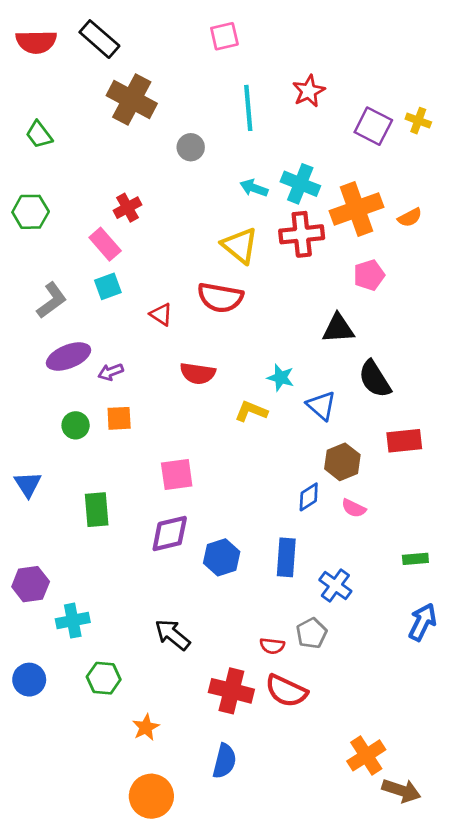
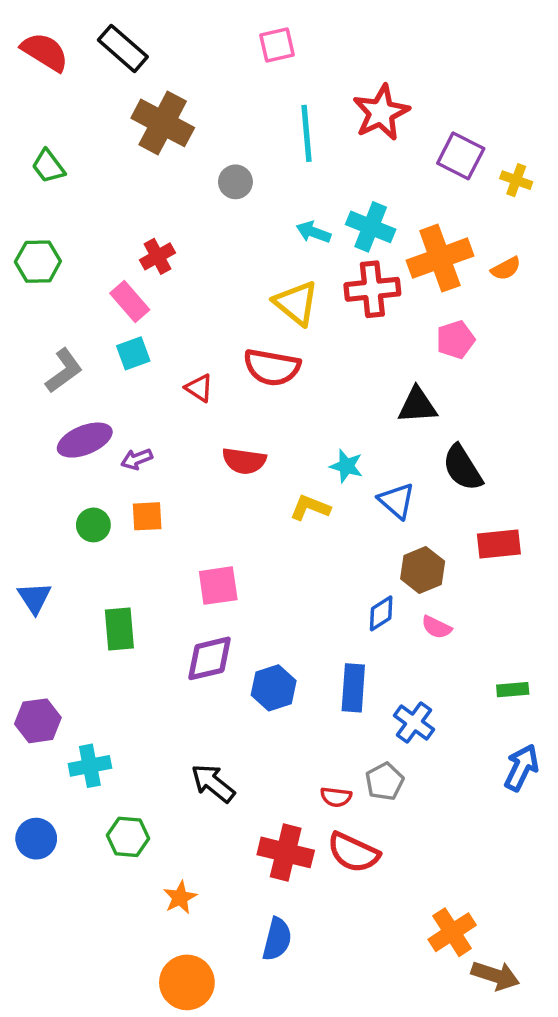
red semicircle: (36, 42) -> (45, 52), turned -147
red star: (309, 91) -> (381, 113), size x1.4
yellow cross: (418, 121) -> (516, 180), moved

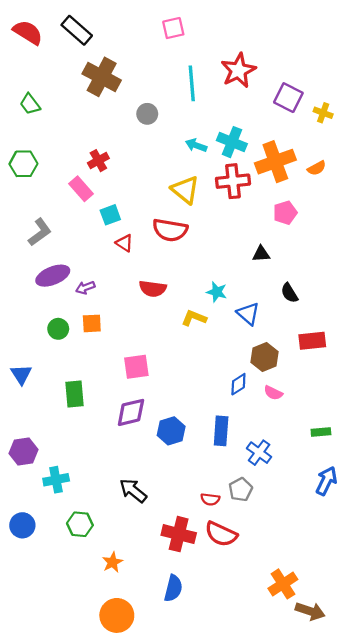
cyan square: (133, 353) -> (110, 215), moved
black triangle: (417, 405) -> (261, 254), size x0.7
black semicircle: (462, 468) -> (289, 293), size x0.7

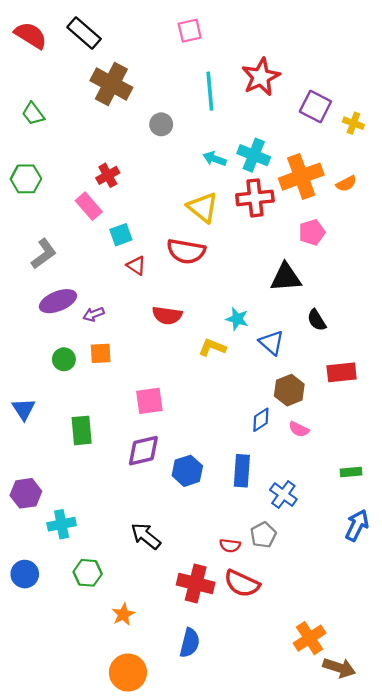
black triangle: (261, 254) -> (286, 277), size x1.6

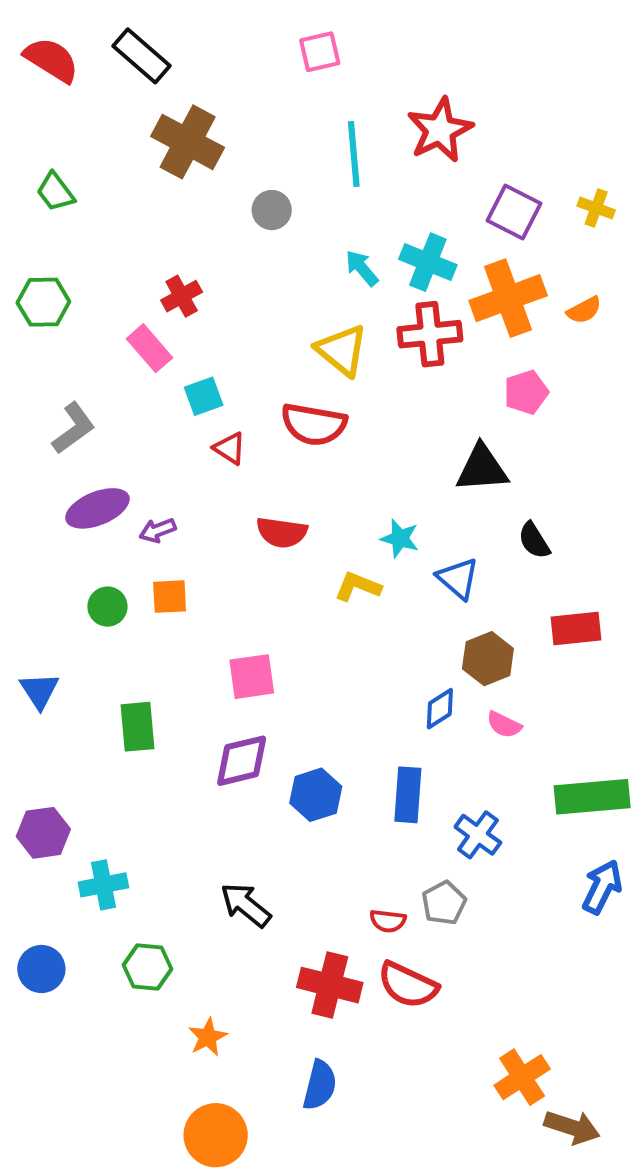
purple square: (315, 107) -> (514, 212), moved
cyan arrow: (215, 159) -> (362, 268), turned 30
green rectangle: (351, 472) -> (592, 797), size x2.0

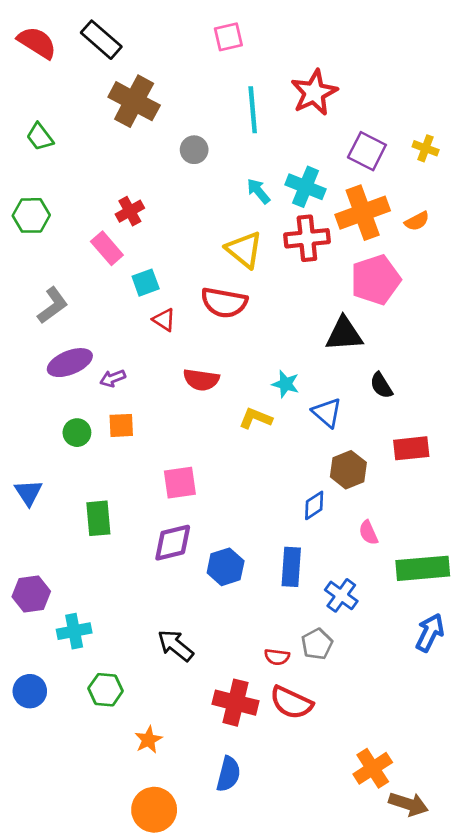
pink pentagon: (526, 392) -> (376, 280), size x1.6
pink semicircle: (504, 725) -> (368, 533), moved, turned 40

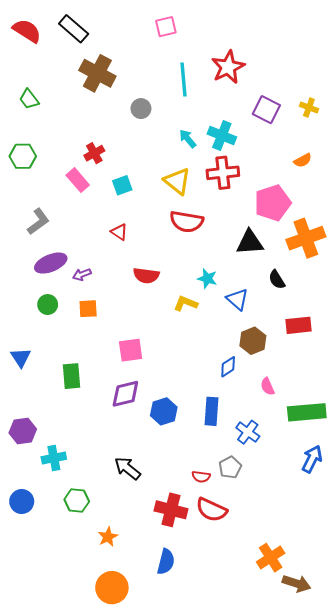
orange cross: (363, 213) -> (306, 238), moved
cyan square: (146, 283) -> (122, 185), moved
red semicircle: (224, 303) -> (187, 222), moved
green circle: (77, 433) -> (48, 305), moved

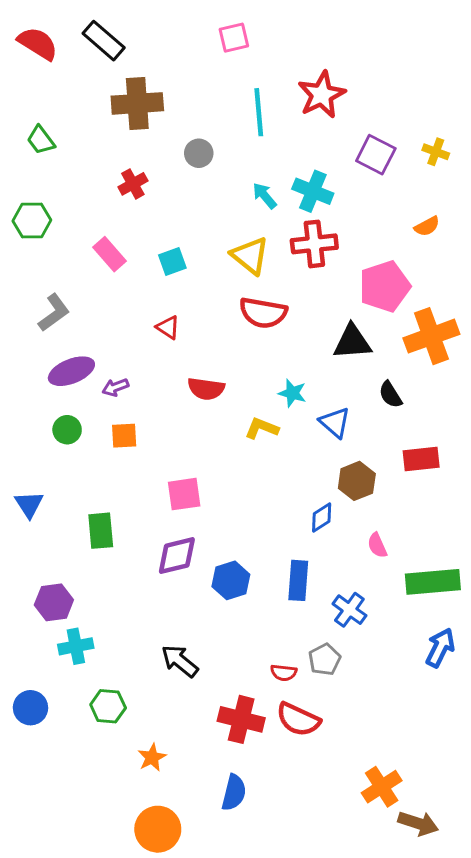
brown cross: (97, 73) -> (137, 103), turned -32
red cross: (94, 153) -> (133, 184), moved
purple hexagon: (23, 431) -> (54, 602), moved

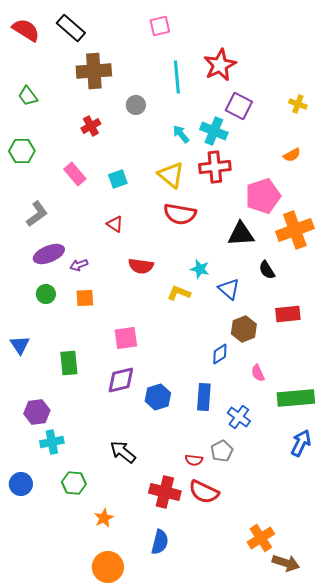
purple square: (376, 155) -> (239, 106), moved

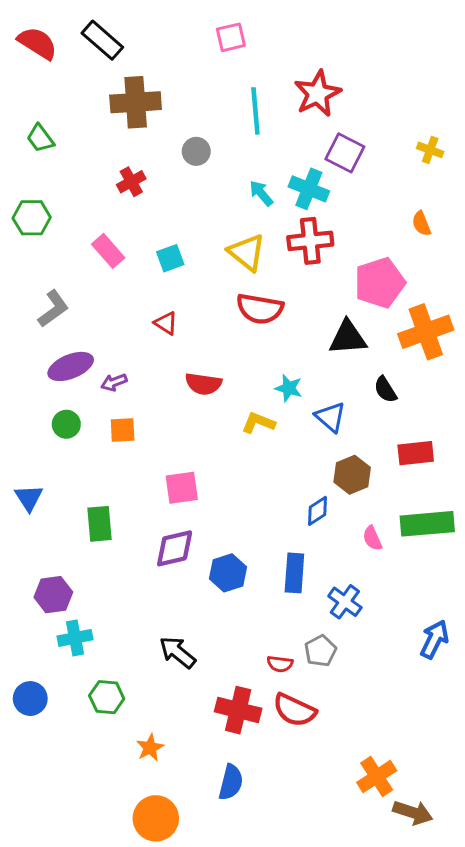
orange semicircle: (292, 155) -> (421, 224), turned 96
green rectangle: (296, 398) -> (427, 524), moved

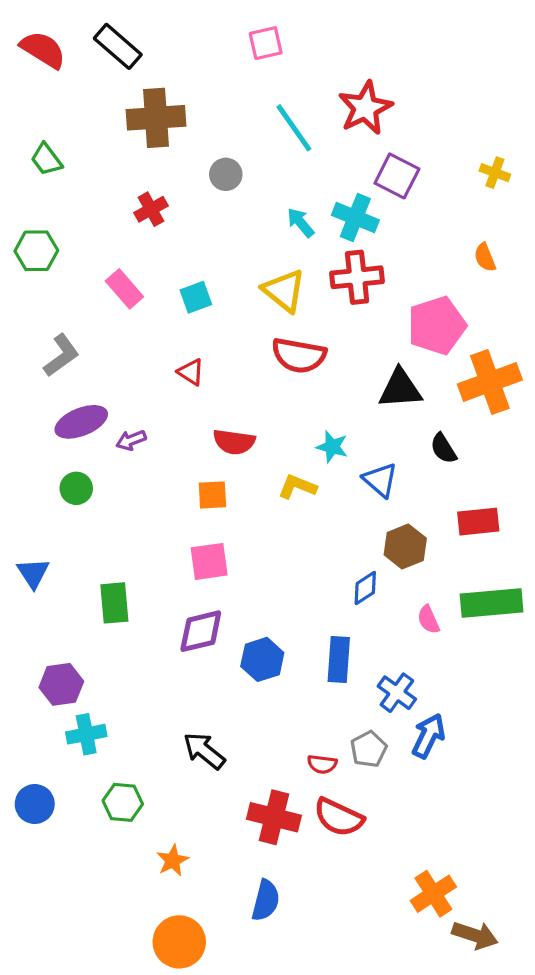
cyan line: (255, 111) -> (294, 128), turned -30
orange square: (123, 430) -> (212, 495), moved
blue arrow: (434, 639) -> (428, 736), moved

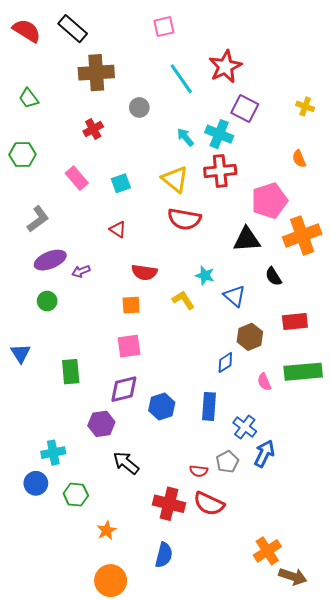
yellow L-shape: (297, 487) -> (183, 300), turned 35
purple hexagon: (61, 684) -> (101, 424), moved
blue circle: (35, 804) -> (36, 483), moved

